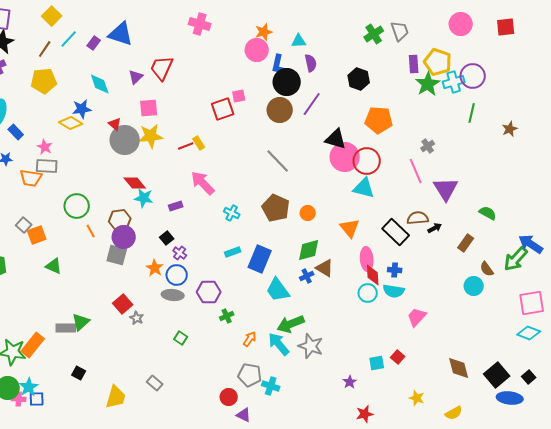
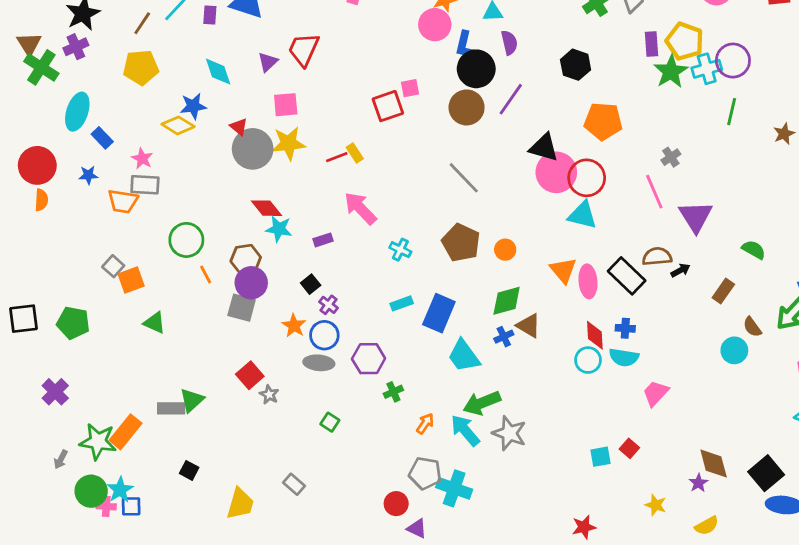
purple rectangle: (94, 43) -> (210, 15), turned -32
pink ellipse: (367, 259) -> (588, 281), moved
purple star: (350, 382) -> (698, 483), moved
cyan cross: (271, 386) -> (454, 488), size x1.4

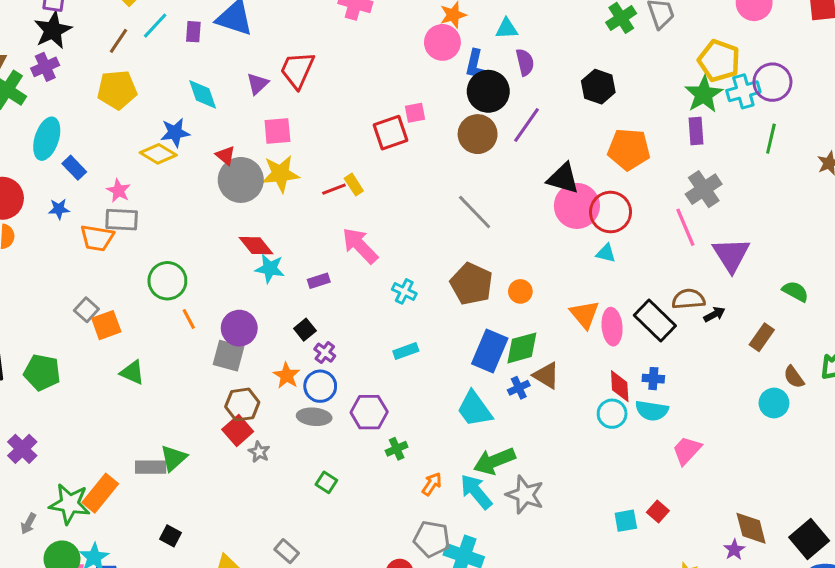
purple rectangle: (652, 44) -> (696, 131), moved
gray cross: (671, 157) -> (704, 189), size x1.6
cyan triangle: (582, 215) -> (606, 253), size x0.6
brown hexagon: (246, 259) -> (242, 405), moved
blue rectangle: (439, 313) -> (490, 351), moved

